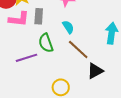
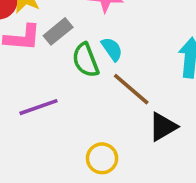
gray rectangle: (39, 16) -> (58, 31), turned 49
green semicircle: (46, 43) -> (86, 60), moved

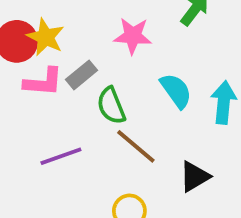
cyan semicircle: (112, 49) -> (176, 91), moved, size x1.4
brown line: (131, 89) -> (136, 146), moved

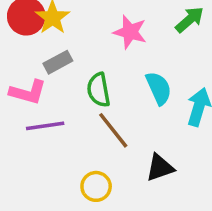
gray rectangle: (82, 75) -> (58, 62), moved
pink L-shape: (43, 82) -> (28, 92), moved

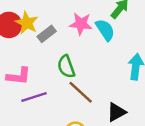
gray rectangle: (58, 62) -> (47, 34), moved
cyan semicircle: (159, 88) -> (105, 30), moved

